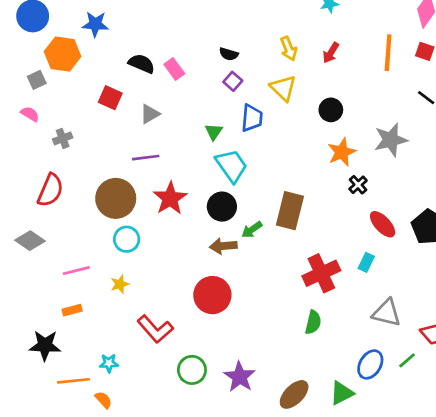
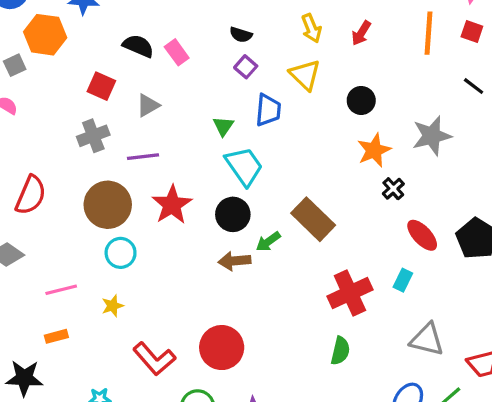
gray cross: (63, 138) -> (93, 136), moved, size x1.4
brown rectangle: (290, 211) -> (313, 219), turned -60
red circle: (212, 295) -> (222, 348), moved

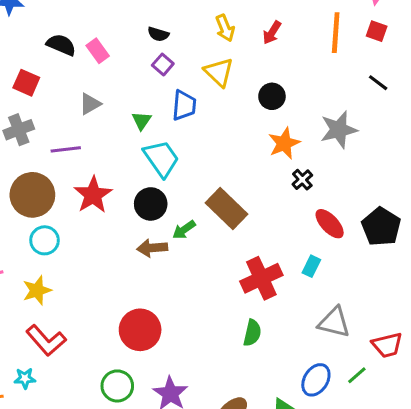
gray triangle: (148, 105) -> (90, 104), moved
yellow star: (113, 306) -> (37, 290), size x1.4
red L-shape: (154, 359) -> (46, 340), moved

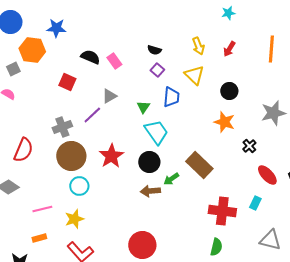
gray cross: (19, 130) -> (62, 127), moved
orange star: (284, 143) -> (224, 122), moved, turned -30
purple line: (66, 149) -> (92, 115), moved, turned -36
red cross: (261, 278) -> (222, 211), turned 32

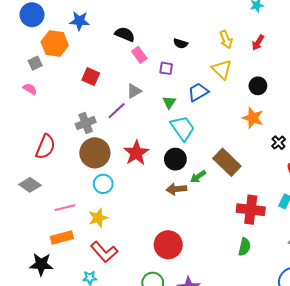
black semicircle: (90, 57) -> (125, 34), moved
purple square: (157, 70) -> (166, 68), moved, turned -32
blue trapezoid: (171, 97) -> (198, 92), turned -125
orange rectangle: (39, 238) -> (62, 238), size x1.5

